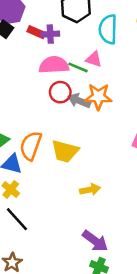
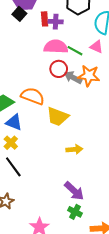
red rectangle: (36, 32) -> (45, 19), turned 56
pink triangle: (94, 59) -> (96, 47), moved
orange semicircle: (31, 146) -> (33, 96), moved, turned 85

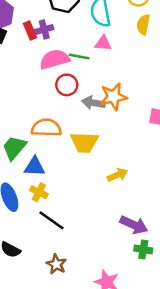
orange star: (89, 76) -> (113, 97), moved
gray arrow: (73, 77) -> (93, 103), moved

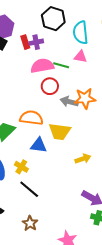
blue triangle: (35, 167) -> (39, 145), moved

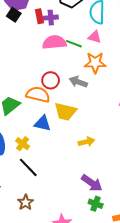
red circle: (50, 86) -> (51, 80), moved
orange star: (85, 98) -> (95, 63), moved

